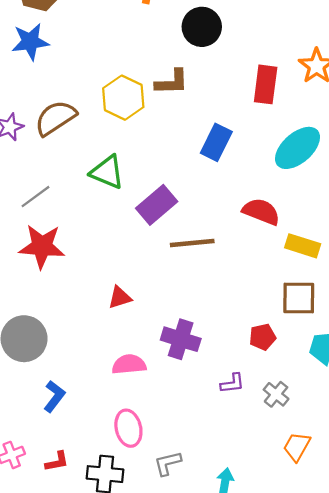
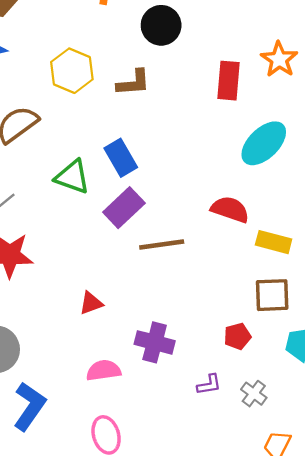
yellow hexagon: (123, 98) -> (72, 71), moved
blue rectangle: (216, 142) -> (121, 158), moved, turned -54
blue L-shape: (54, 396) -> (29, 406), size x1.5

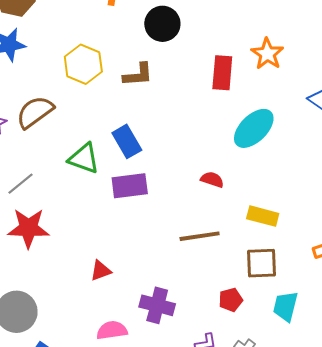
purple rectangle: (124, 208) -> (130, 186), turned 36
red semicircle: (230, 209) -> (212, 180), moved, size x0.7
brown line: (162, 244) -> (200, 236), moved

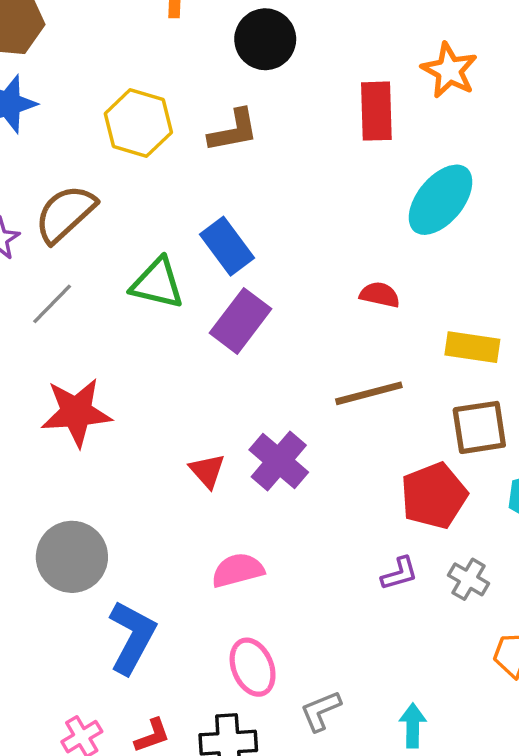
gray line: (20, 184) -> (52, 304), moved
purple rectangle: (130, 186) -> (240, 321), turned -39
red triangle: (101, 271) -> (207, 471), turned -45
red pentagon: (231, 300) -> (434, 496), size x1.6
purple cross: (157, 305) -> (279, 461), moved, turned 32

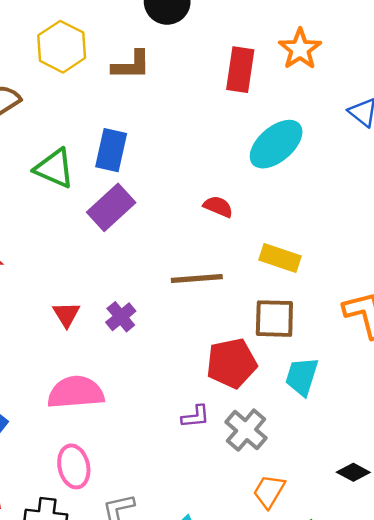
blue rectangle: (227, 246) -> (111, 150), turned 39
purple cross: (279, 461) -> (121, 317), size x0.7
pink semicircle: (238, 570) -> (76, 392), size x1.4
gray cross: (469, 579) -> (246, 430), size x1.4

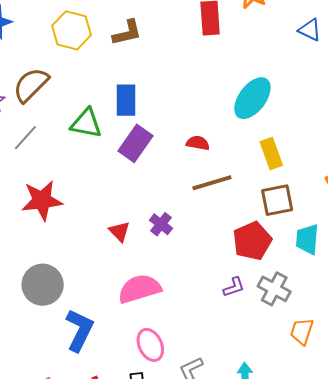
cyan ellipse: (276, 144) -> (252, 98), moved
red semicircle: (218, 207) -> (198, 143), moved
yellow rectangle: (280, 258) -> (271, 153), turned 64

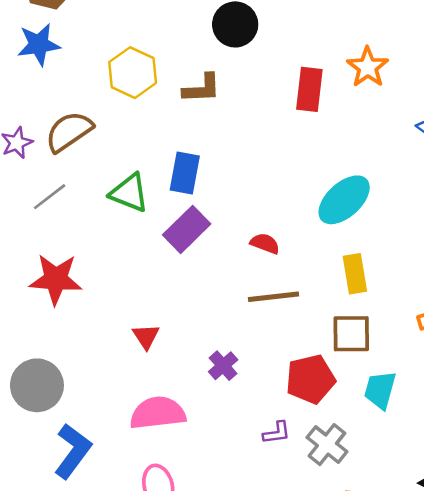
purple cross: (161, 224) -> (223, 366), moved

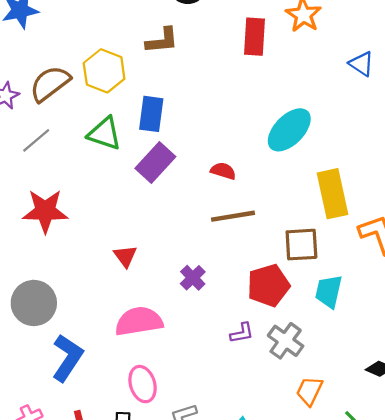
yellow hexagon: (133, 73) -> (104, 71), moved
yellow rectangle: (355, 274) -> (333, 194), moved, size x1.4

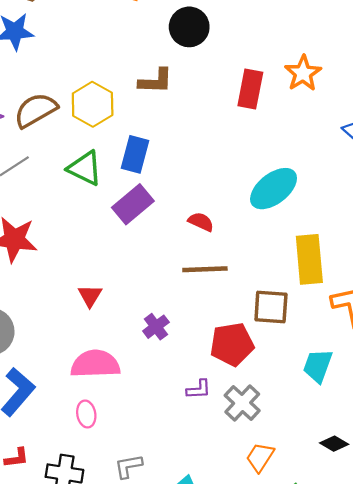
cyan trapezoid: (329, 291) -> (318, 366), moved
pink ellipse: (143, 384) -> (86, 414), moved, size x0.7

